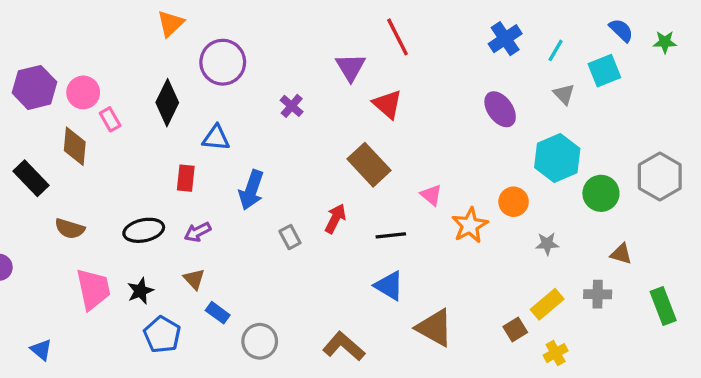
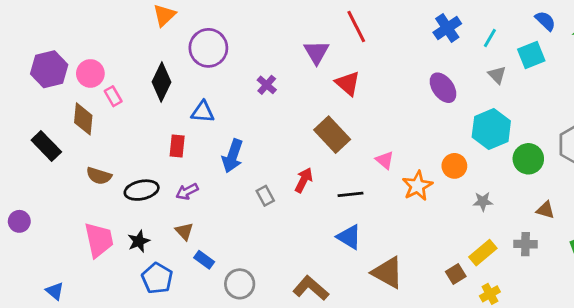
brown semicircle: (70, 229) -> (99, 176), moved

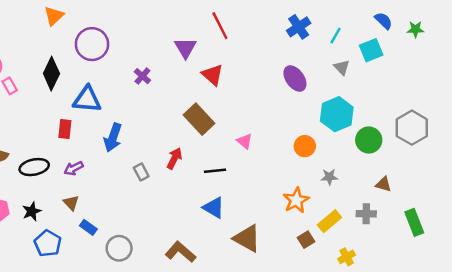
blue triangle: (203, 112) -> (87, 99), size x1.4
orange star: (417, 186) -> (296, 200), moved
yellow cross: (490, 294) -> (347, 257), moved

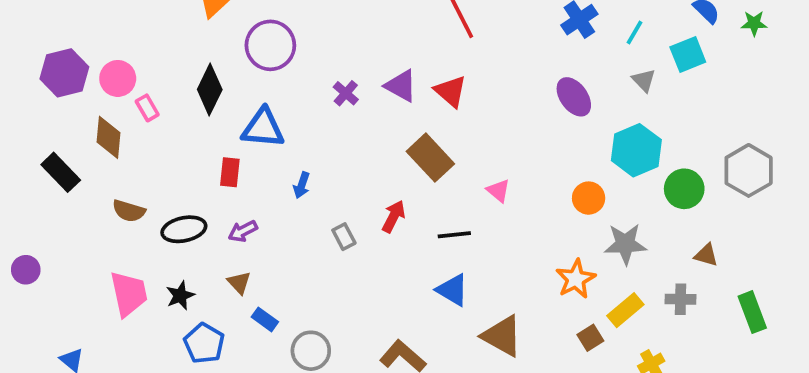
purple triangle: (185, 48) -> (401, 86), moved, turned -30
blue arrow: (113, 138) -> (302, 185), size x0.6
gray star: (329, 177) -> (625, 244), size x1.6

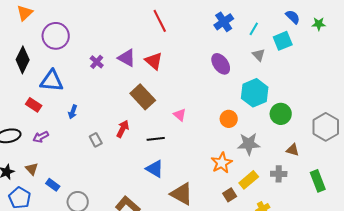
gray hexagon: (749, 170) -> (326, 127), moved
red rectangle: (230, 172) -> (34, 105), turned -63
brown triangle: (239, 283) -> (32, 169), moved

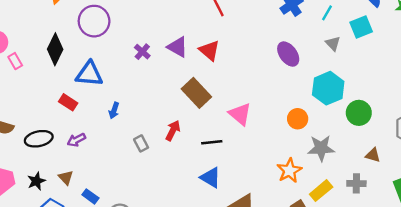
pink triangle: (180, 115) -> (240, 114), size x1.5

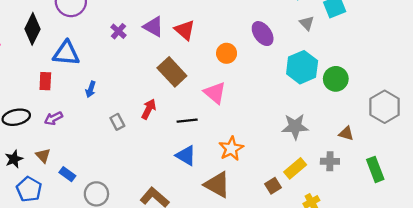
red rectangle: (68, 102) -> (45, 81), turned 60
green circle: (359, 113) -> (336, 79), moved
orange circle: (298, 119) -> (227, 53), moved
orange star: (289, 171) -> (231, 149), moved

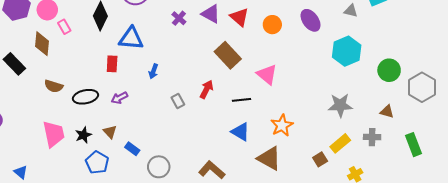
gray triangle: (307, 23) -> (351, 11), turned -32
orange circle: (227, 53) -> (272, 25), moved
green circle: (336, 79) -> (389, 70), moved

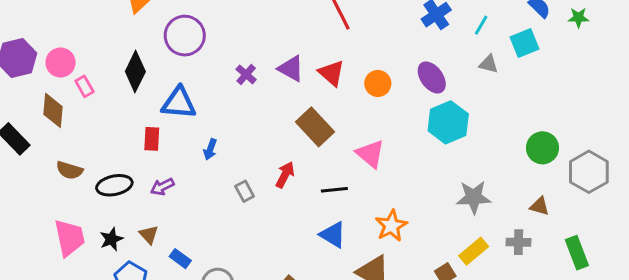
cyan hexagon: (347, 51) -> (448, 122), moved

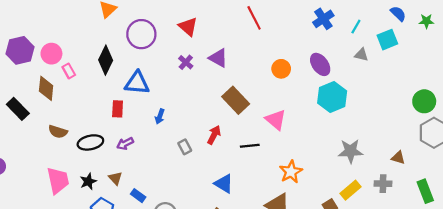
red triangle: (331, 73) -> (188, 27), moved
green circle: (542, 148) -> (424, 101), moved
blue triangle: (333, 235) -> (224, 184), moved

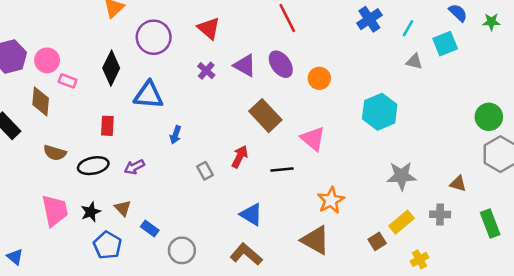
purple ellipse: (320, 64) -> (281, 64), moved
pink rectangle: (69, 71) -> (68, 81), turned -40
red rectangle: (118, 109) -> (107, 126), moved

